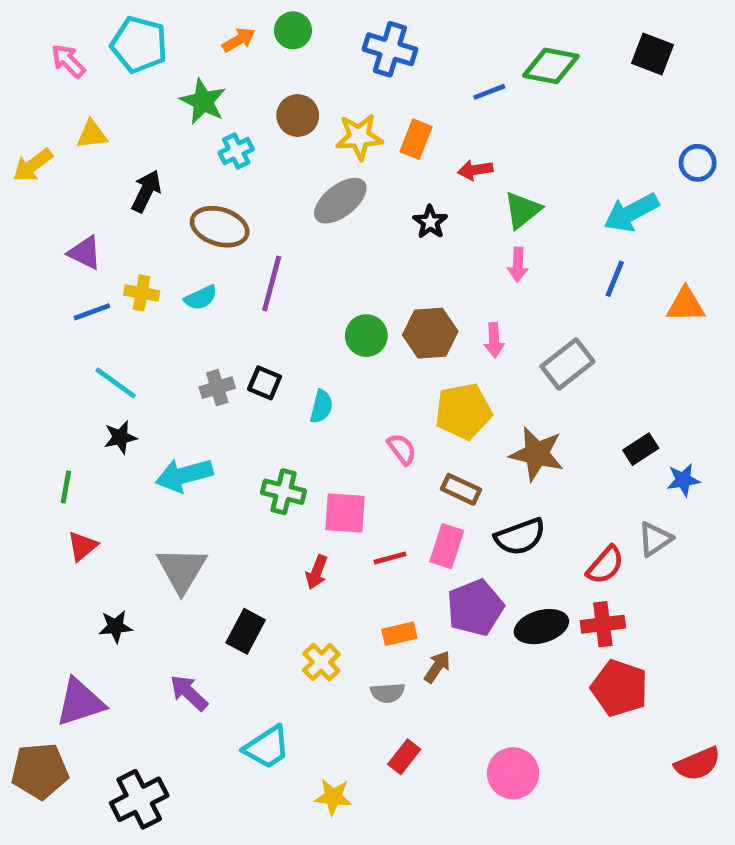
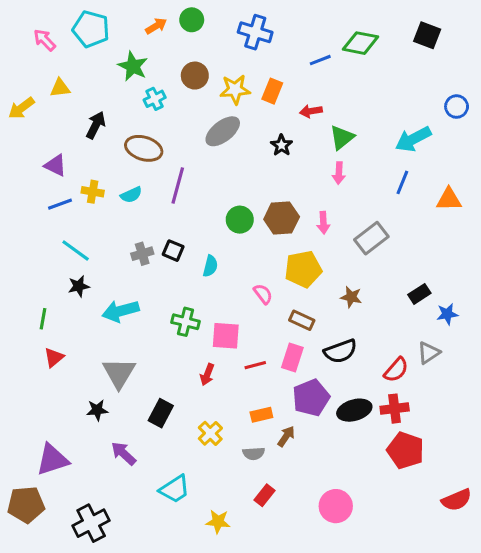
brown star: (537, 454) -> (351, 297), size x0.6
black star: (116, 627) -> (97, 410), moved

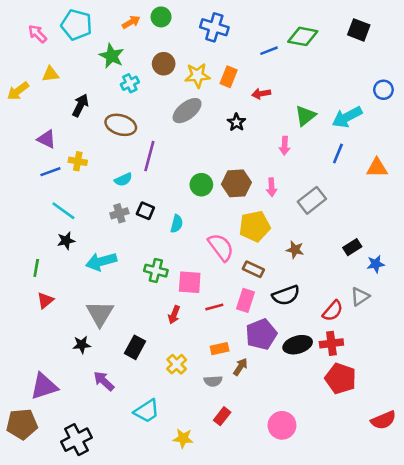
green triangle: (342, 138) -> (305, 116), moved
cyan semicircle: (131, 195) -> (123, 179), moved
pink semicircle: (263, 294) -> (221, 247), size x1.6

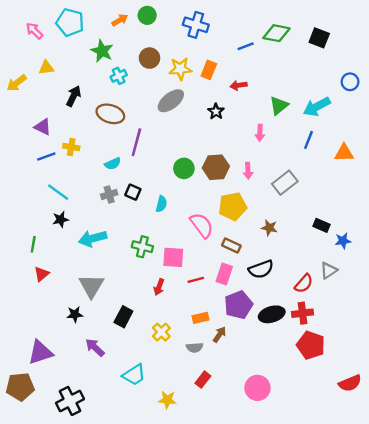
black square: (359, 30) -> (319, 38), moved
black rectangle: (352, 247) -> (322, 225), turned 56

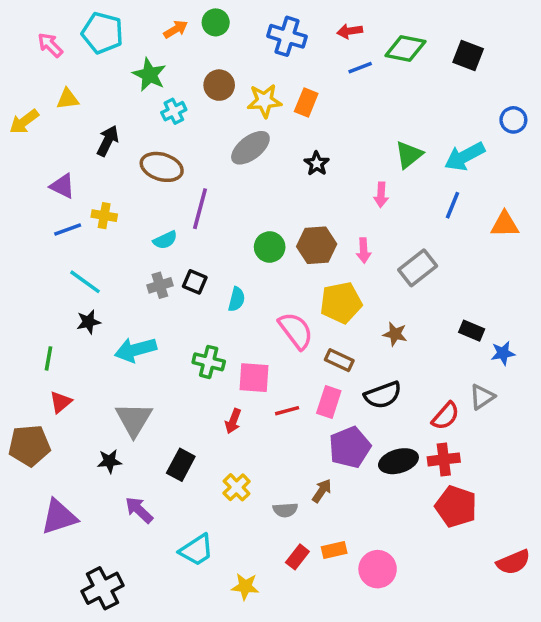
red arrow: (238, 85) -> (350, 31), moved
orange rectangle: (201, 318) -> (334, 550), moved
brown pentagon: (20, 387) -> (29, 446), moved

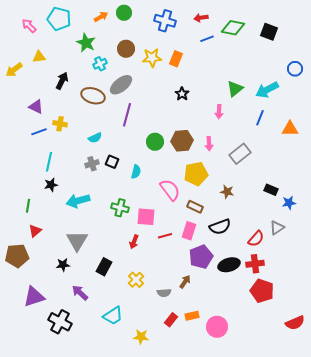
gray ellipse: (250, 148) -> (121, 85), moved
purple line: (200, 209) -> (127, 115), moved
cyan line: (85, 282) -> (49, 162), turned 66
black cross: (102, 588) -> (60, 322), moved, turned -35

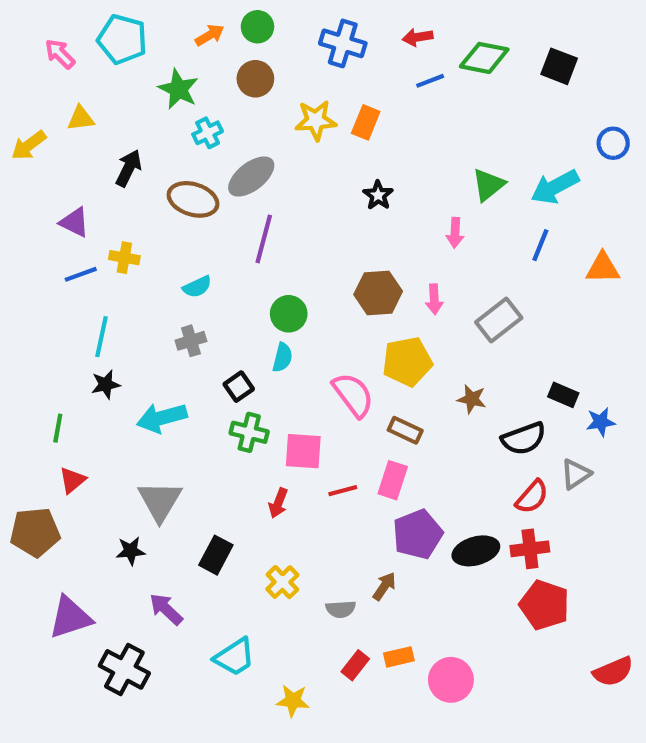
brown circle: (126, 49) -> (255, 79), moved
green circle: (155, 142) -> (289, 314), moved
black square: (112, 162) -> (239, 387), moved, turned 32
black semicircle: (220, 227) -> (524, 439), moved

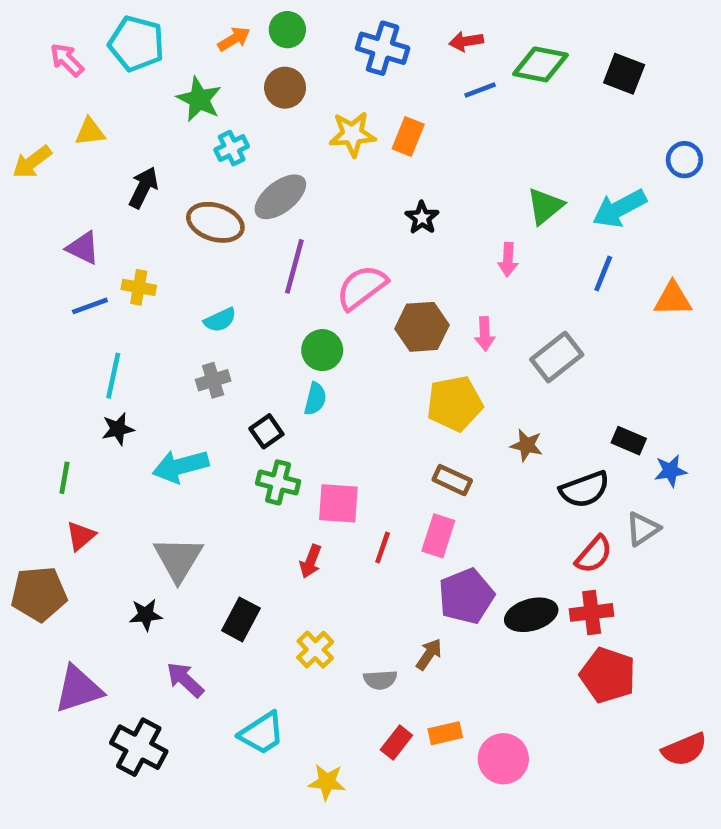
pink semicircle: (353, 395) -> (362, 287), moved, turned -90
red line: (343, 491) -> (383, 547), turned -56

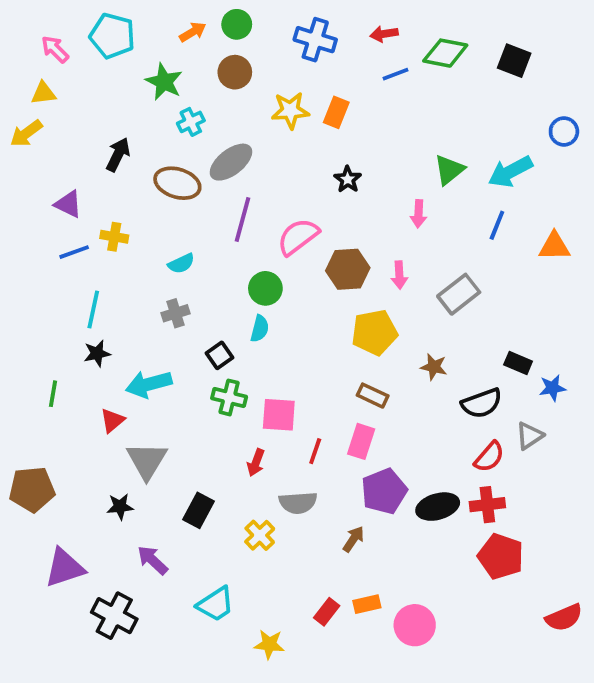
yellow triangle: (90, 132) -> (43, 93), moved
red triangle: (81, 536) -> (112, 420), moved
gray semicircle: (380, 680) -> (298, 503), moved, size x1.4

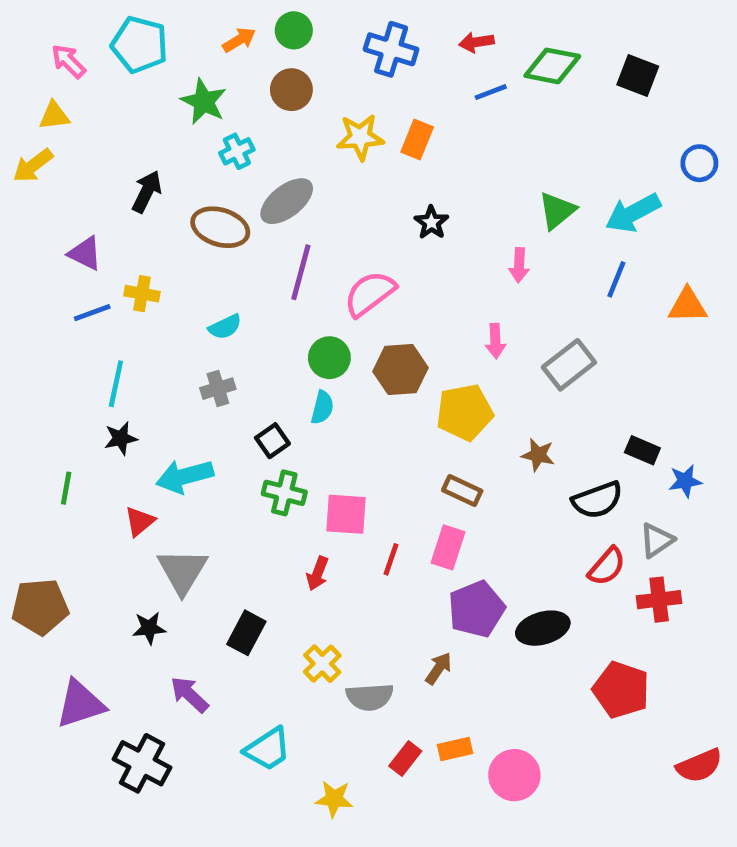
brown hexagon: (348, 269) -> (401, 370), moved
gray semicircle: (298, 503) -> (370, 697), moved
red cross: (487, 505) -> (659, 600), moved

